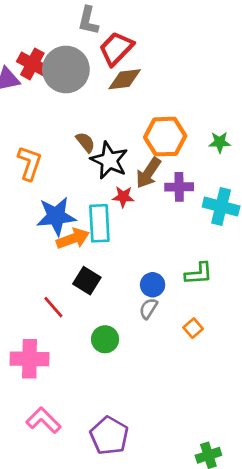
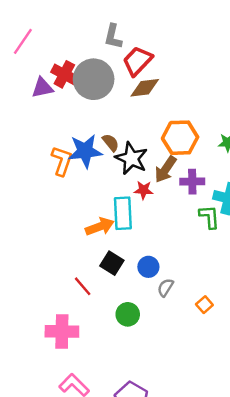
blue star: (56, 216) -> (85, 151), moved
green L-shape: (199, 274) -> (209, 217), moved, turned -90
blue circle: (153, 285) -> (148, 267), moved

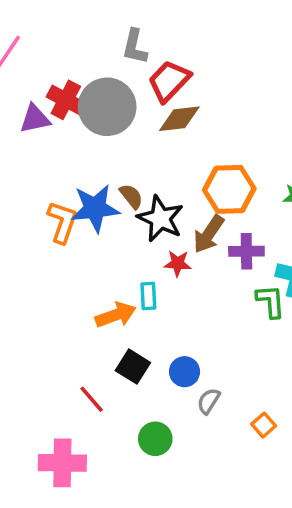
cyan rectangle: (123, 213) -> (148, 296), size x0.6

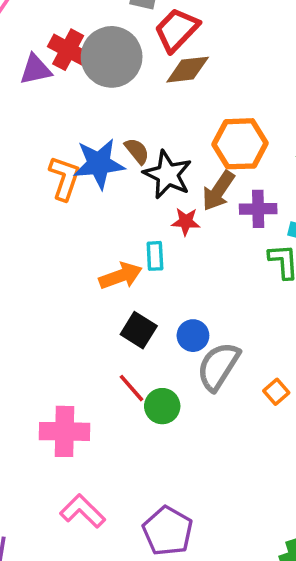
red line: (92, 399) -> (131, 388), moved
gray semicircle: (209, 401) -> (218, 366), size x1.8

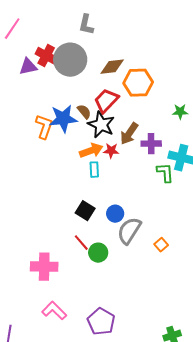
red trapezoid: (177, 30) -> (106, 101), moved
orange hexagon: (240, 144) -> (138, 83), moved
orange arrow: (121, 276) -> (91, 151), moved

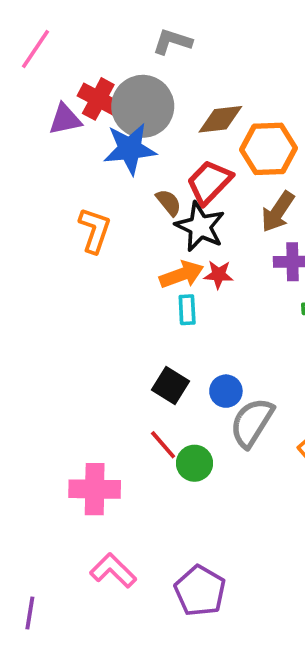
gray L-shape: (86, 25) -> (172, 42), turned 95
blue star: (63, 119) -> (130, 149), moved
brown arrow: (129, 134) -> (278, 212), moved

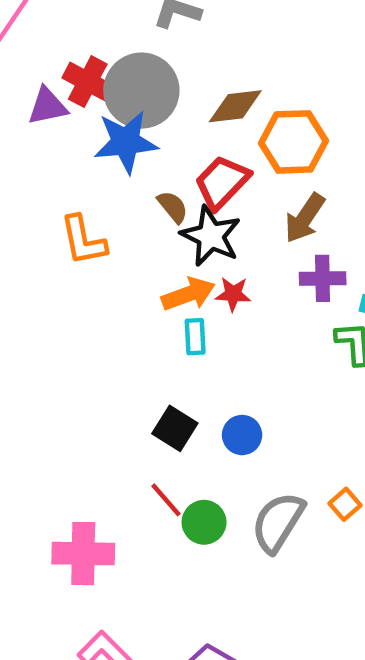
orange L-shape: (95, 230) -> (83, 240), turned 150
gray semicircle: (252, 423) -> (278, 522), moved

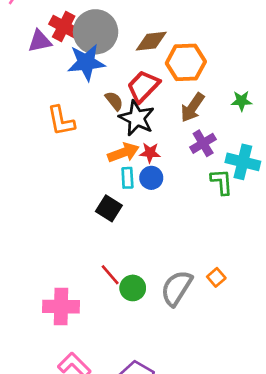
purple cross: (323, 278) -> (203, 143), turned -30
black square: (175, 428) -> (109, 208), moved
blue circle: (242, 435) -> (151, 178), moved

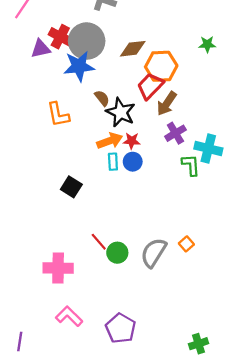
red trapezoid: (143, 86) -> (150, 86), moved
green star: (242, 101) -> (207, 44), moved
black square: (109, 208) -> (71, 187), moved

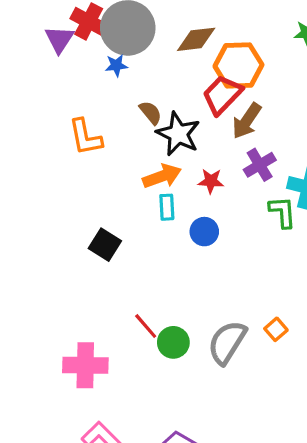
purple triangle: (41, 49) -> (59, 39), turned -45
blue star: (79, 66) -> (116, 65), size x0.5
red star: (132, 141) -> (211, 181), moved
blue circle: (133, 162) -> (204, 232), moved

